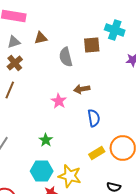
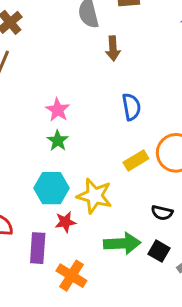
brown arrow: (82, 89) -> (113, 48), moved, turned -84
pink star: (59, 101) -> (58, 110), moved

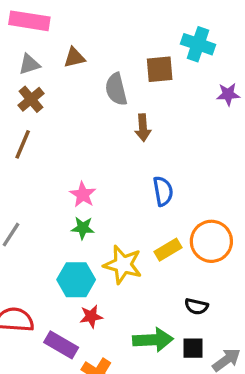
green star: (58, 141) -> (83, 228), turned -30
yellow star: (95, 196) -> (123, 265), moved
purple rectangle: (38, 248) -> (61, 345), turned -64
black square: (159, 251) -> (193, 348), turned -30

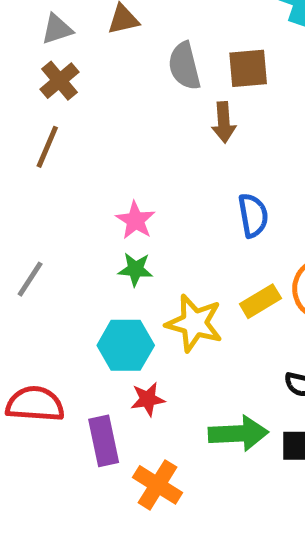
brown square: (160, 69) -> (248, 68), moved
purple rectangle: (61, 345) -> (104, 441), turned 48

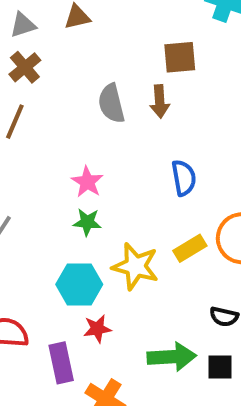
gray semicircle: (184, 66) -> (111, 103), moved

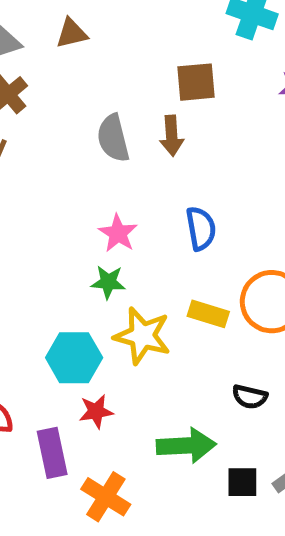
pink star: (87, 182) -> (118, 233), moved
green star: (87, 222) -> (108, 282), moved
yellow rectangle: (190, 248) -> (208, 314), turned 48
black square: (220, 367) -> (242, 482), moved

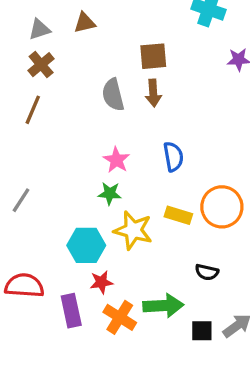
brown square: (196, 82) -> (153, 56), moved
orange cross: (106, 497) -> (120, 317), moved

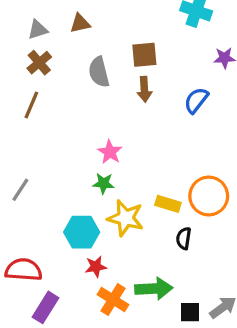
gray semicircle: (113, 95) -> (99, 72), moved
blue semicircle: (173, 157) -> (196, 100), moved, turned -132
black semicircle: (207, 272) -> (184, 238), moved, turned 85
purple rectangle: (71, 311) -> (46, 307), moved, turned 44

